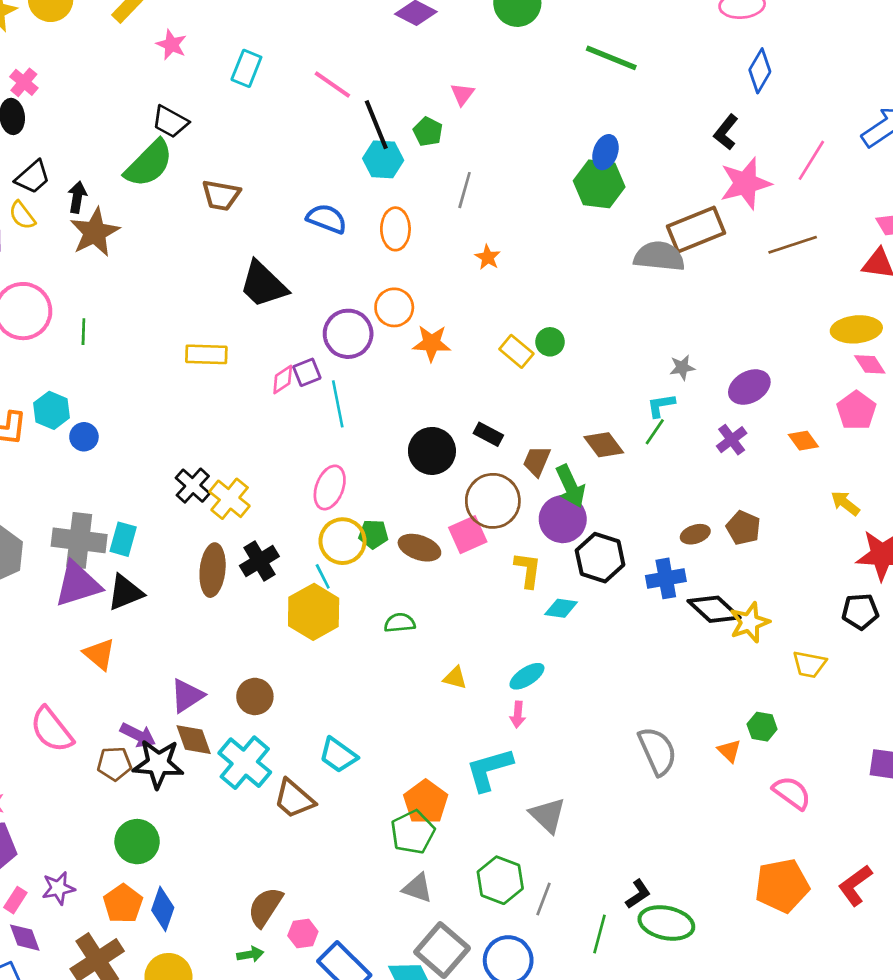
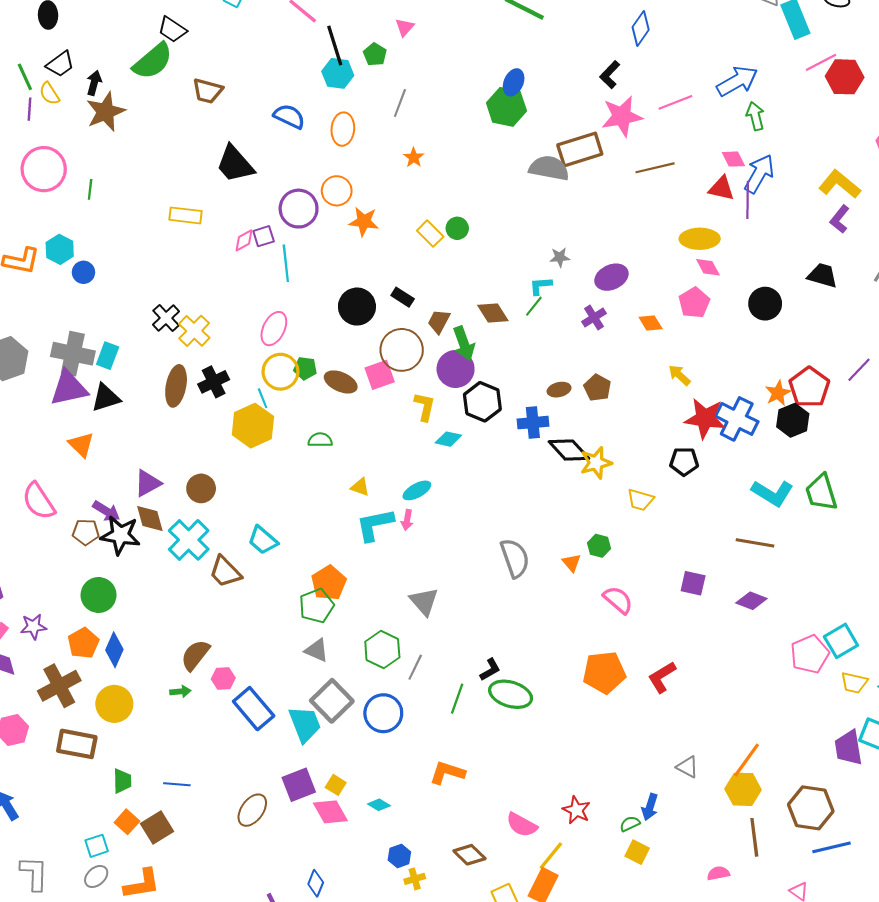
pink line: (811, 160) -> (675, 102), turned 32
cyan L-shape: (489, 769) -> (375, 525), moved

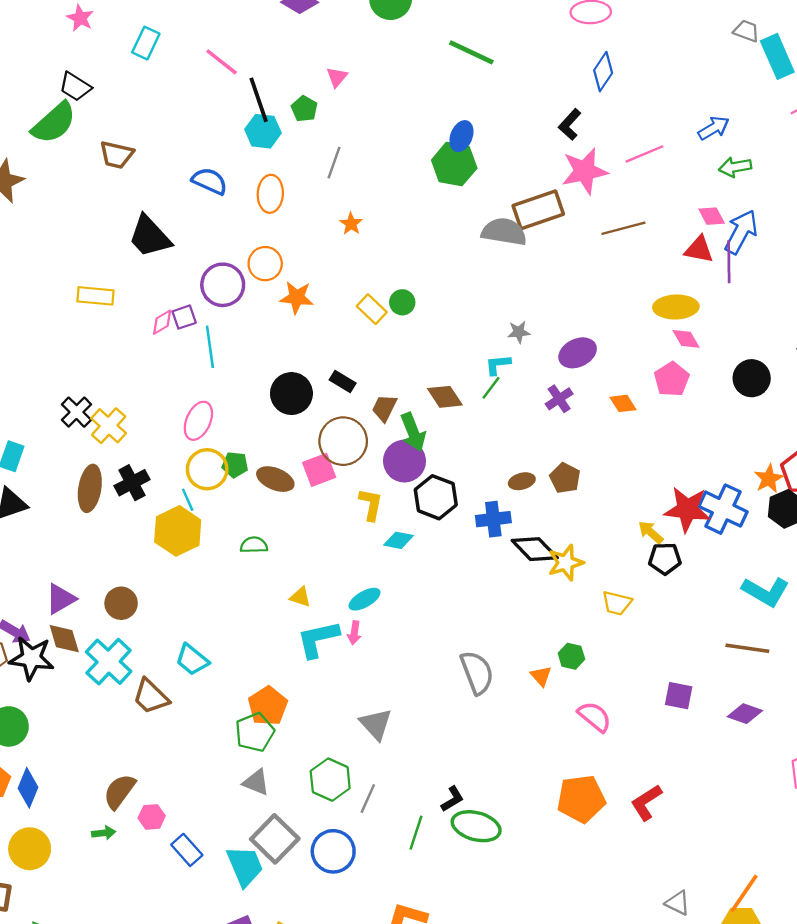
blue arrow: (737, 81) -> (714, 128), size x0.7
green arrow: (755, 116) -> (735, 167), turned -84
yellow arrow: (679, 375) -> (651, 532), moved
blue rectangle: (254, 709) -> (187, 850), size x0.7

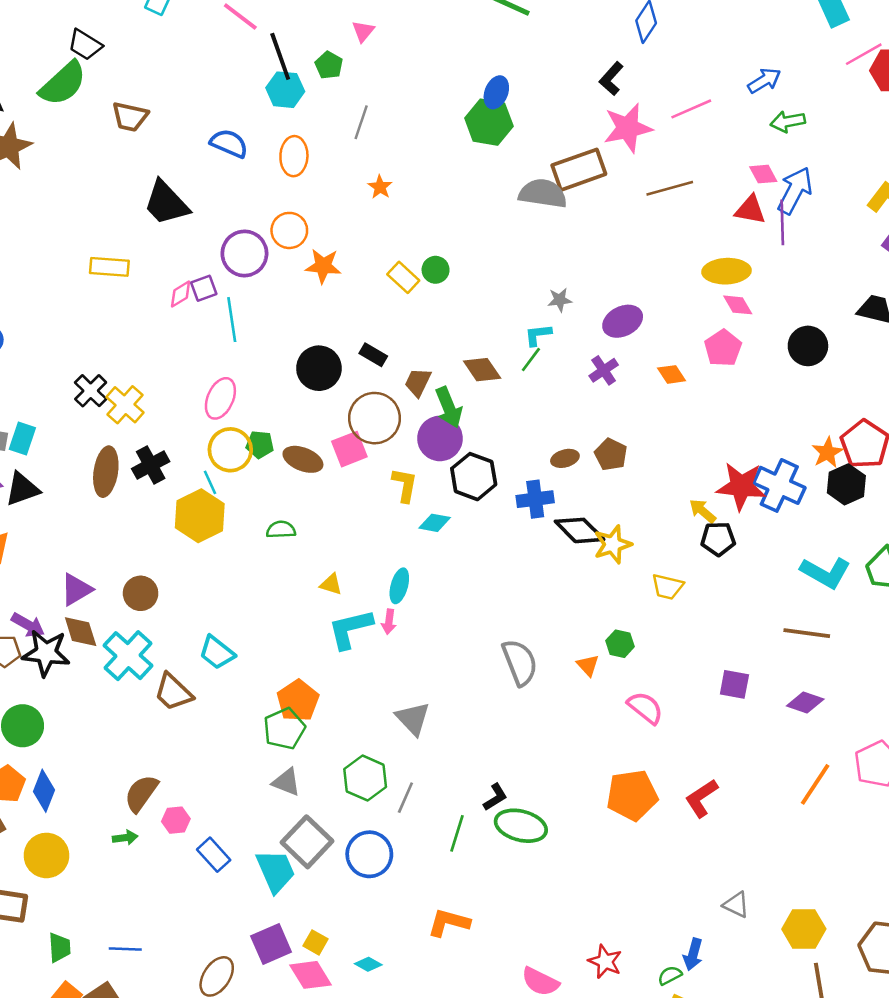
cyan ellipse: (365, 599) -> (399, 586), turned -44
orange line: (744, 893) -> (815, 784), moved

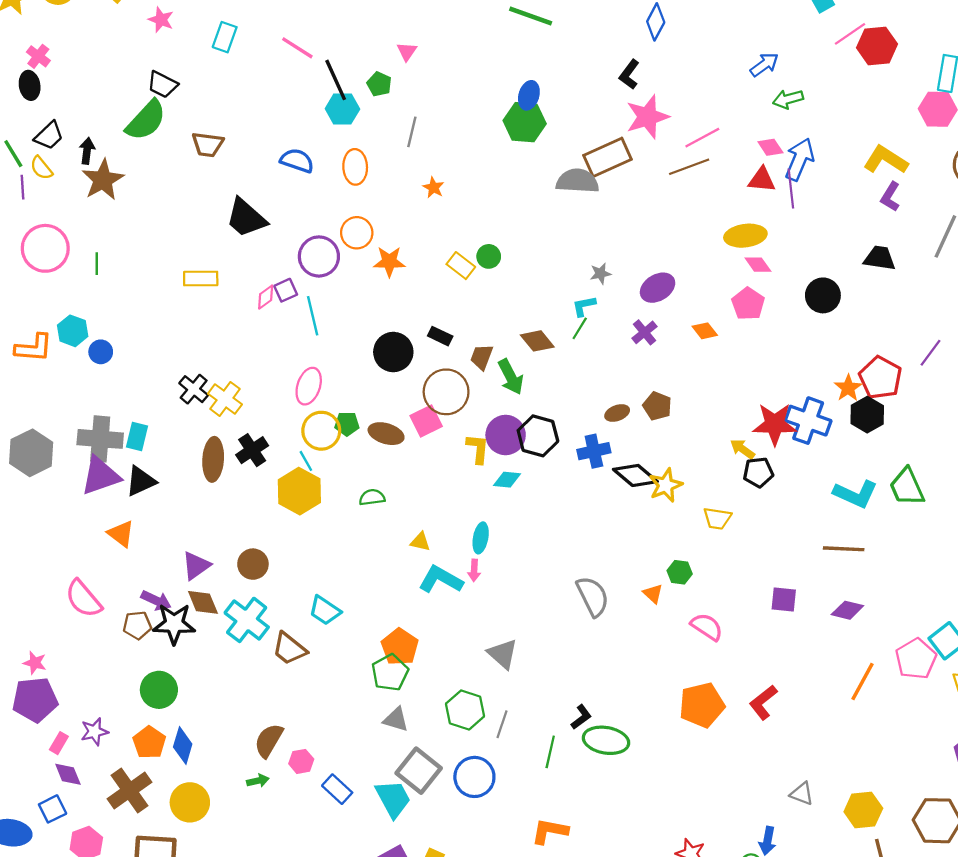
pink line: (691, 109) -> (702, 138), moved
purple circle: (440, 438) -> (506, 435), moved
cyan L-shape: (350, 629) -> (441, 580), turned 48

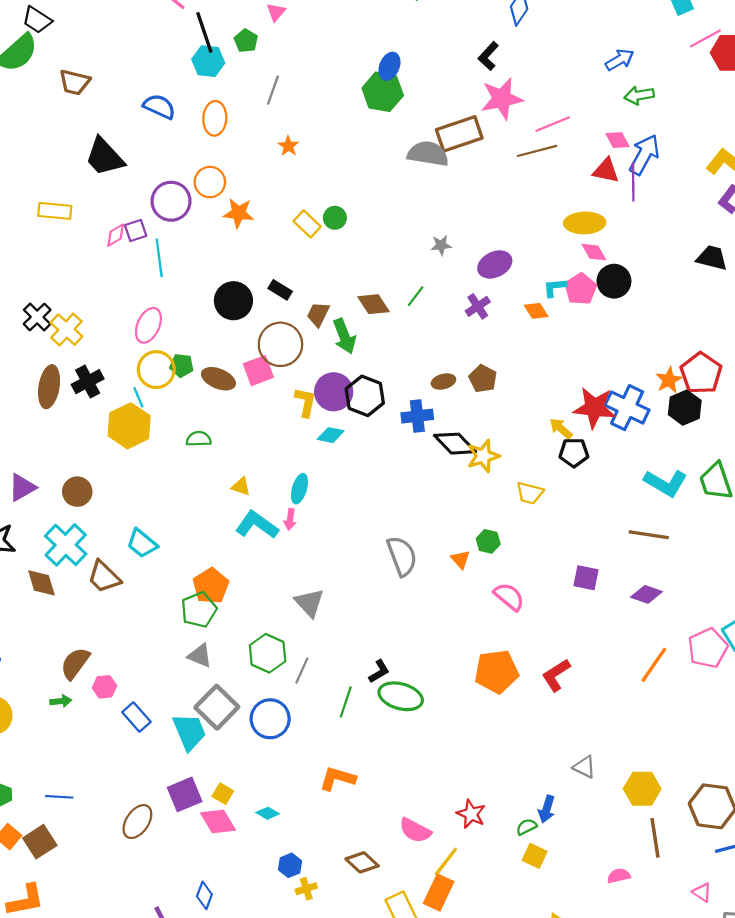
black circle: (823, 295) -> (614, 281), moved
cyan L-shape: (584, 306) -> (555, 288), moved
brown diamond: (203, 602) -> (41, 583), moved

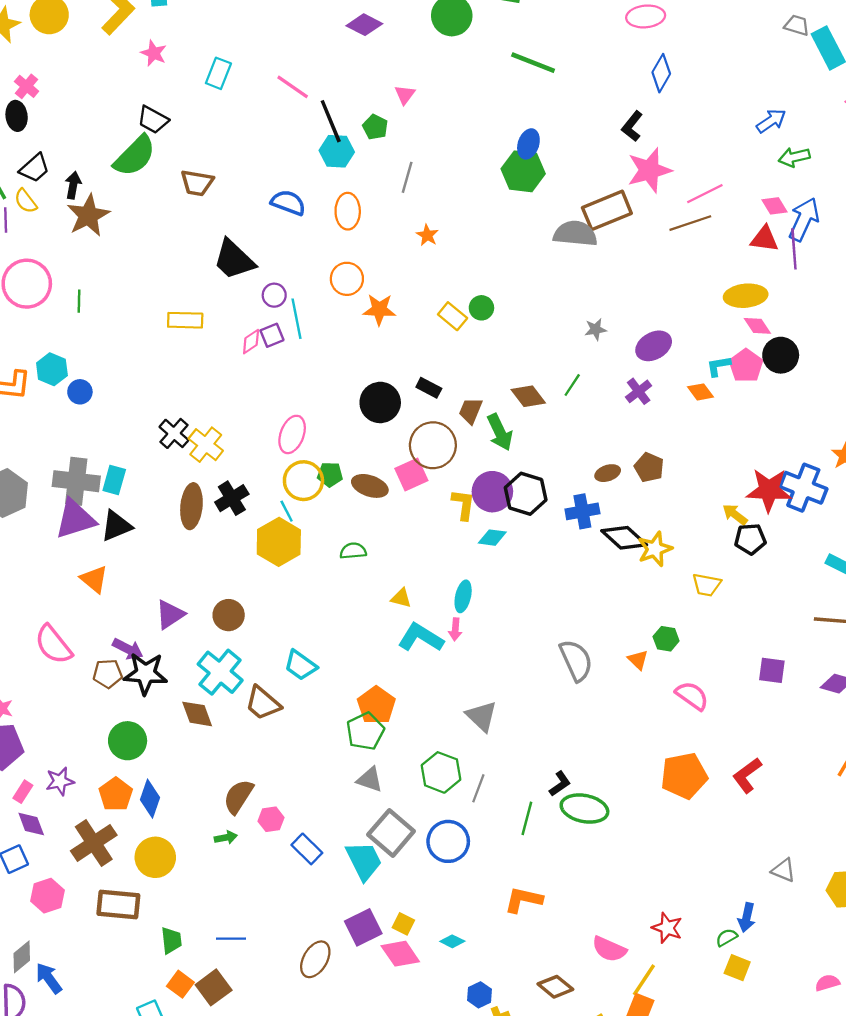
purple circle: (171, 201) -> (274, 295), moved, size x0.6
cyan line: (159, 258) -> (296, 319), moved

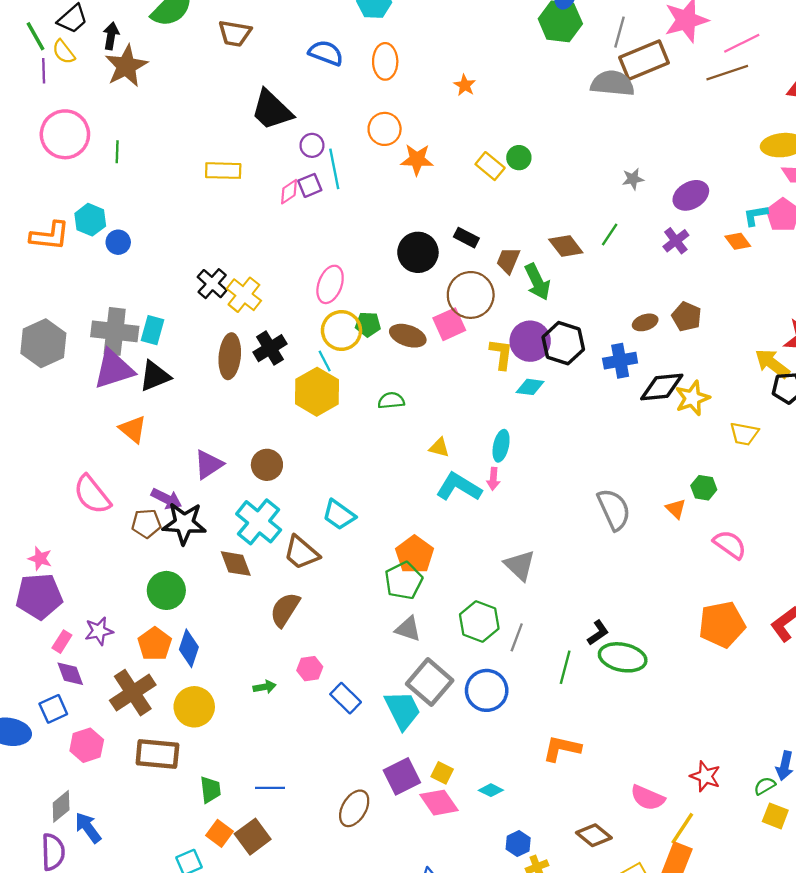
gray line: (407, 177) -> (620, 32), moved
yellow arrow: (735, 514) -> (772, 364), size x1.4
black diamond: (624, 538) -> (662, 387), turned -48
brown semicircle: (238, 797) -> (285, 610), moved

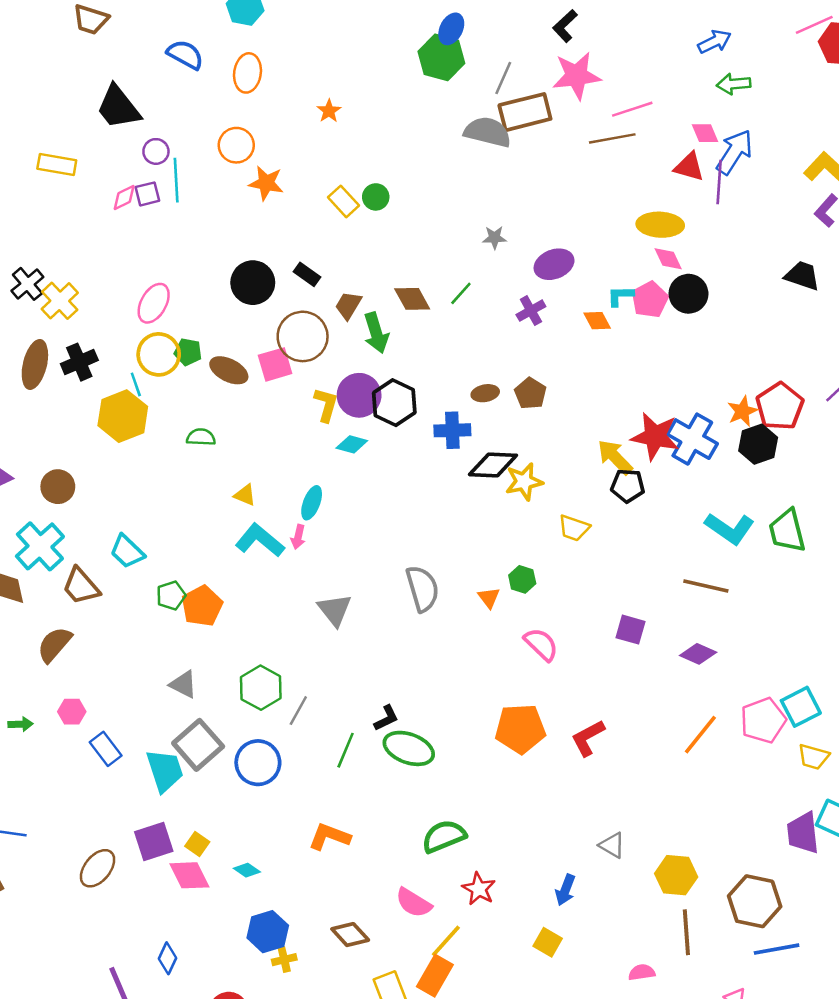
gray triangle: (520, 565) -> (335, 610), moved
green pentagon: (404, 581) -> (171, 595), moved, size x0.7
green semicircle: (765, 786) -> (444, 836), moved, size x1.8
blue hexagon: (518, 844) -> (268, 932), size x1.5

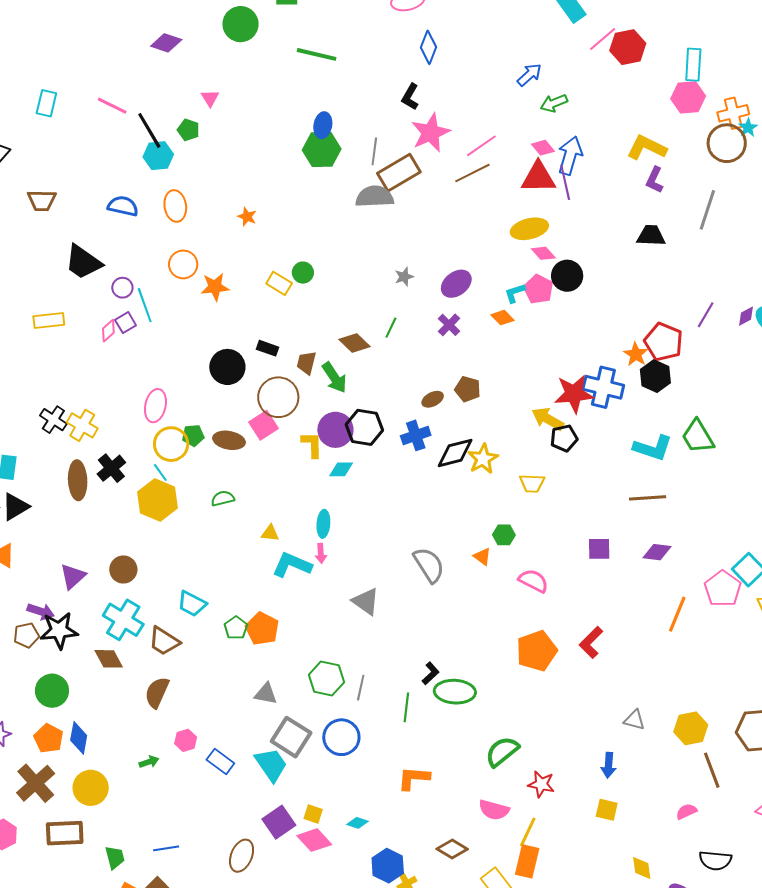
red triangle: (689, 167) -> (538, 177), size x1.4

